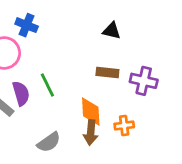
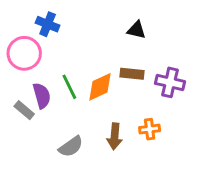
orange diamond: (91, 112) -> (100, 87), moved, turned 68

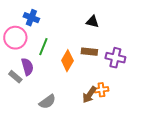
green line: (69, 87) -> (43, 47), moved, turned 48
orange diamond: (100, 87) -> (67, 61), turned -35
brown arrow: (115, 136) -> (89, 95), moved, turned 30

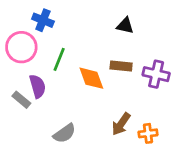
orange diamond: (67, 61) -> (91, 78), turned -50
orange cross: (101, 90) -> (148, 133), moved

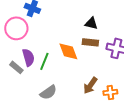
black triangle: (125, 26) -> (91, 23), moved
green line: (59, 59) -> (44, 61), moved

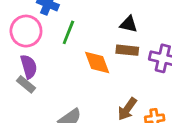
purple semicircle: (28, 57) -> (29, 67), moved
green line: (44, 61) -> (68, 32), moved

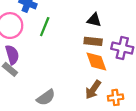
orange diamond: (97, 62) -> (96, 62), moved

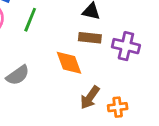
orange diamond: (96, 62) -> (69, 63), moved
gray semicircle: (46, 97) -> (18, 75), moved

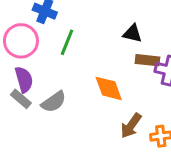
brown rectangle: (90, 38) -> (147, 60), moved

